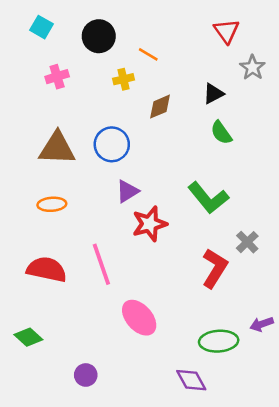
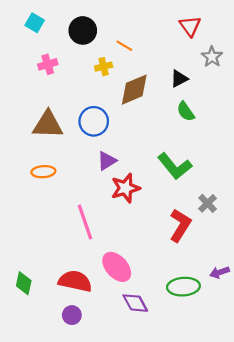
brown diamond: (160, 107) -> (134, 90), size x1.5
red semicircle: (47, 269) -> (75, 281), moved
green diamond: (28, 337) -> (24, 283), turned 60
purple diamond: (191, 380) -> (135, 303), moved

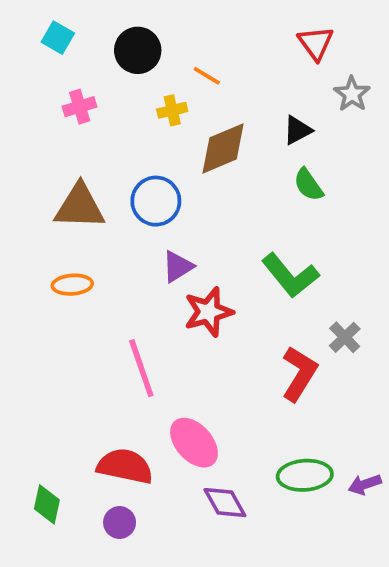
purple arrow: (220, 272) -> (365, 484), moved
green diamond: (24, 283) -> (47, 504), moved

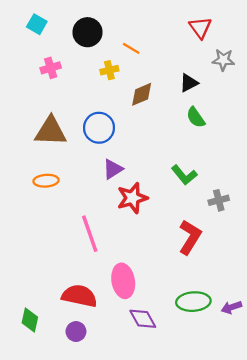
gray star: (352, 94) -> (223, 60), turned -30
brown diamond: (223, 148) -> (142, 94), size x0.7
green L-shape: (290, 276) -> (184, 175), size x0.7
gray cross: (345, 337) -> (219, 200), moved, turned 30
pink ellipse: (194, 443) -> (123, 281), turned 32

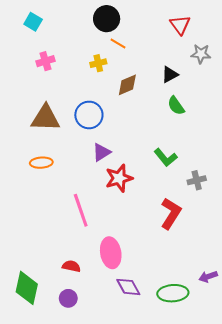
black circle: (87, 32) -> (107, 19), moved
red semicircle: (79, 296) -> (71, 266), size x0.6
green ellipse: (193, 302) -> (173, 293), moved
green diamond: (30, 320) -> (27, 288), size x1.5

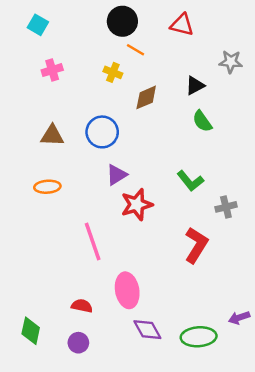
red triangle: (180, 25) -> (182, 25), moved, turned -40
yellow cross: (98, 63) -> (113, 72), turned 35
brown triangle: (45, 118) -> (52, 136), size x0.7
green diamond: (27, 288) -> (31, 331), size x0.7

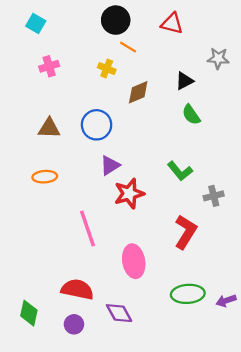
pink ellipse: (127, 290) -> (134, 261), moved
red semicircle: (82, 306) -> (77, 289), size x1.6
purple diamond: (147, 330) -> (119, 313), moved
green ellipse: (199, 337) -> (188, 294), moved

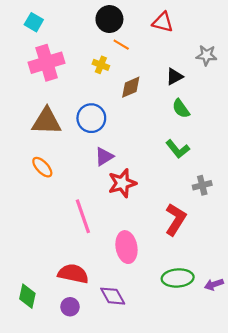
pink cross: (49, 66) -> (47, 63), size x1.8
brown triangle: (49, 128) -> (47, 121), size x1.4
green L-shape: (180, 171) -> (178, 149), moved
orange ellipse: (45, 177) -> (42, 167), turned 50

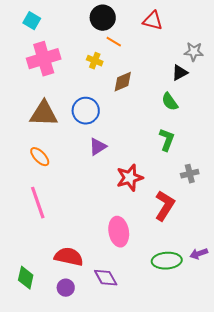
black triangle: (174, 77) -> (180, 73), moved
green L-shape: (178, 149) -> (167, 140), turned -120
red star: (122, 183) -> (130, 178), moved
pink line: (83, 216) -> (38, 203), moved
purple arrow: (214, 284) -> (199, 254), moved

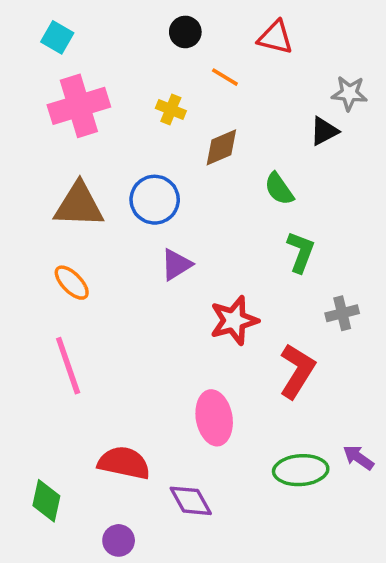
black circle: (103, 18) -> (185, 32), size x0.7
orange line: (114, 42) -> (225, 77), moved
green semicircle: (170, 102) -> (279, 189), moved
purple arrow: (199, 254) -> (358, 458), turned 54
purple circle: (66, 288) -> (119, 540), moved

